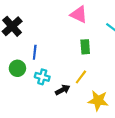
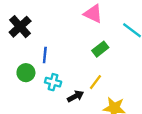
green rectangle: (85, 47) -> (100, 49), turned 56

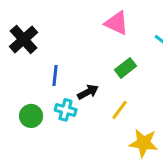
green circle: (26, 73) -> (31, 116), moved
black arrow: (75, 96) -> (88, 92), moved

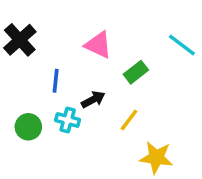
pink triangle: (117, 23) -> (98, 45), moved

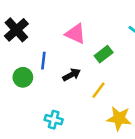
cyan cross: (68, 120) -> (54, 120), moved
green circle: (28, 127) -> (23, 77), moved

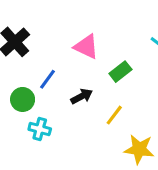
blue line: (43, 61) -> (47, 79), turned 30
cyan cross: (54, 120) -> (40, 129), moved

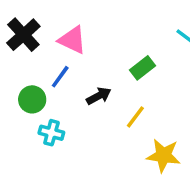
pink triangle: (86, 47) -> (72, 40), moved

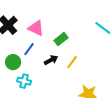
green rectangle: (142, 68) -> (61, 39), moved
yellow line: (135, 117) -> (72, 62), moved

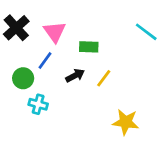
pink triangle: (36, 28) -> (55, 32), turned 30
green rectangle: (61, 39) -> (89, 47), turned 40

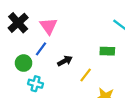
green rectangle: (89, 47) -> (107, 51), moved
yellow line: (104, 78) -> (86, 75), moved

